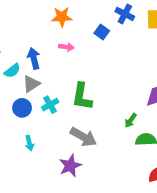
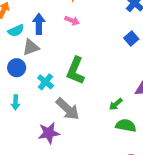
blue square: (102, 32) -> (131, 38), moved
cyan cross: (50, 105) -> (46, 82), moved, turned -35

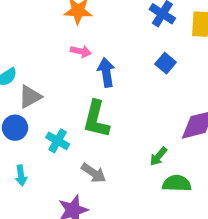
blue arrow: (39, 24) -> (106, 72), moved
gray arrow: (68, 109) -> (94, 173), size x0.7

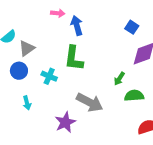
blue square: (166, 63) -> (132, 27), moved
gray arrow: (94, 173) -> (90, 102), moved, size x1.5

